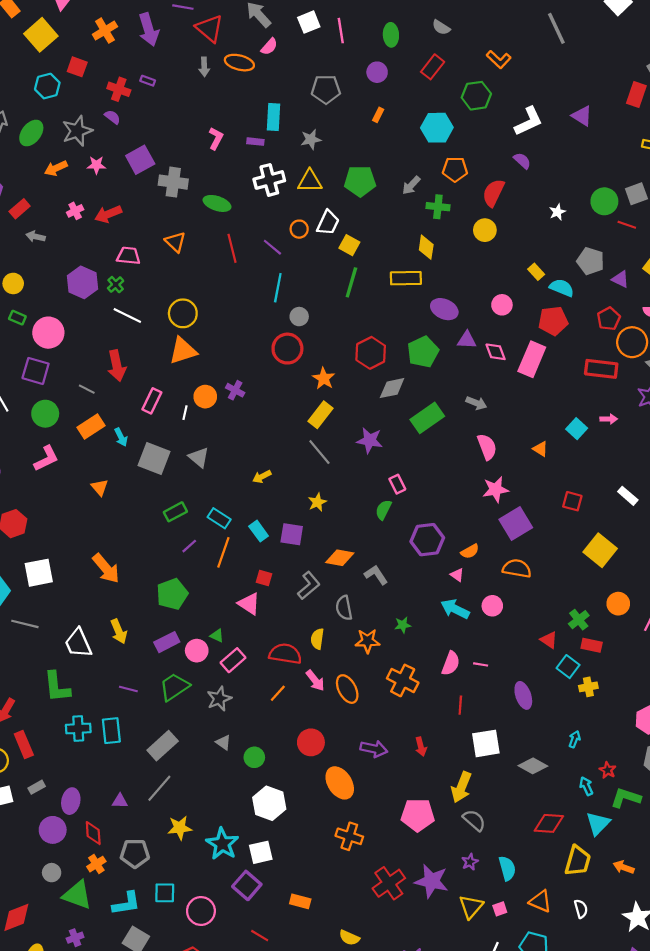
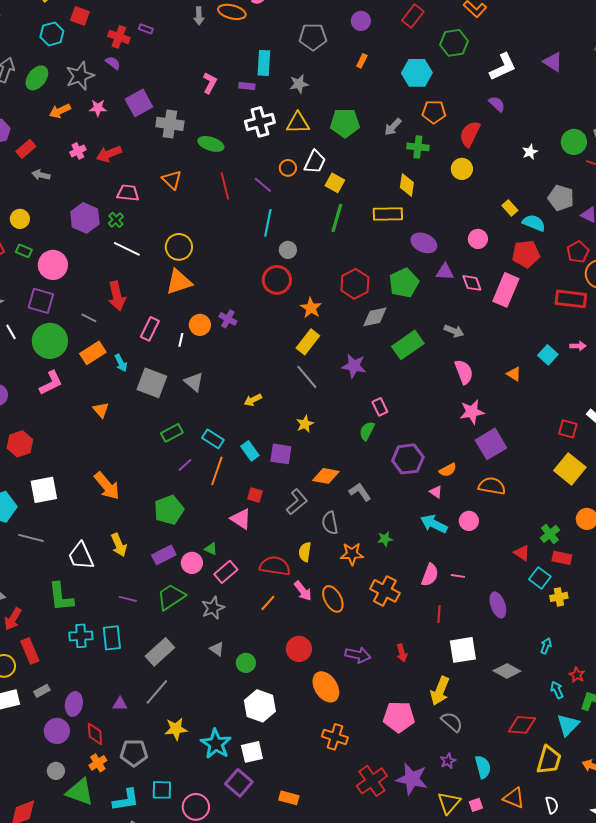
green circle: (45, 414) -> (50, 341), size x1.4
red square: (572, 501) -> (568, 429), moved

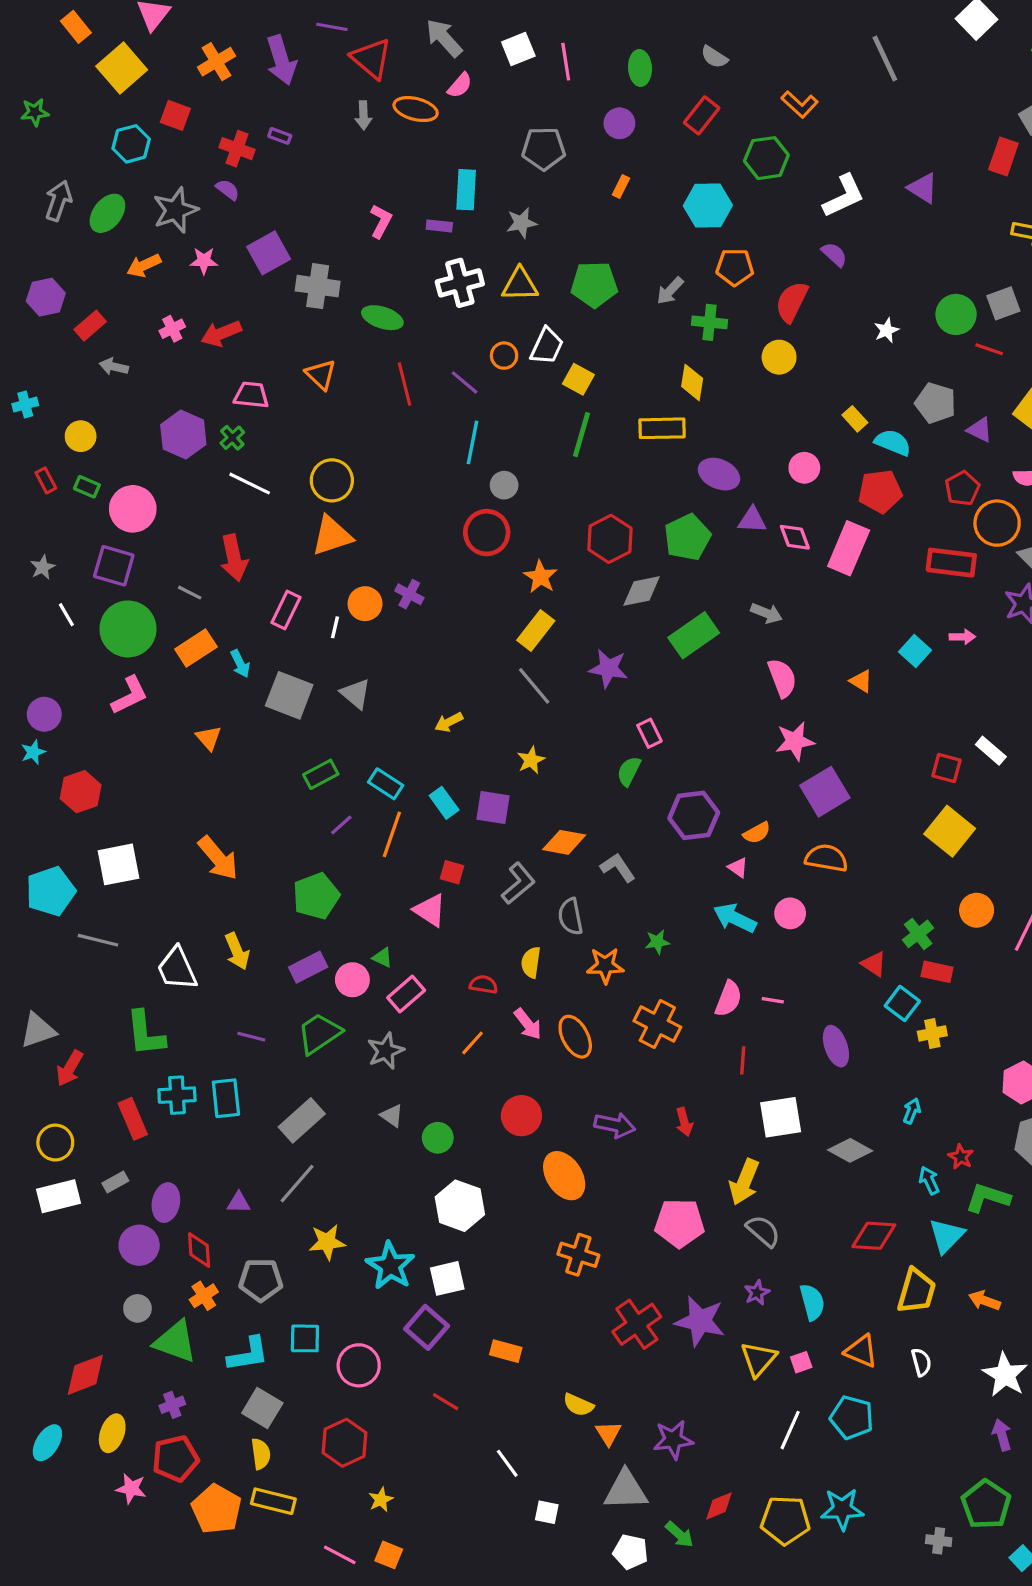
red semicircle: (275, 566) -> (484, 984), size x0.6
red rectangle: (30, 651) -> (133, 1119), moved

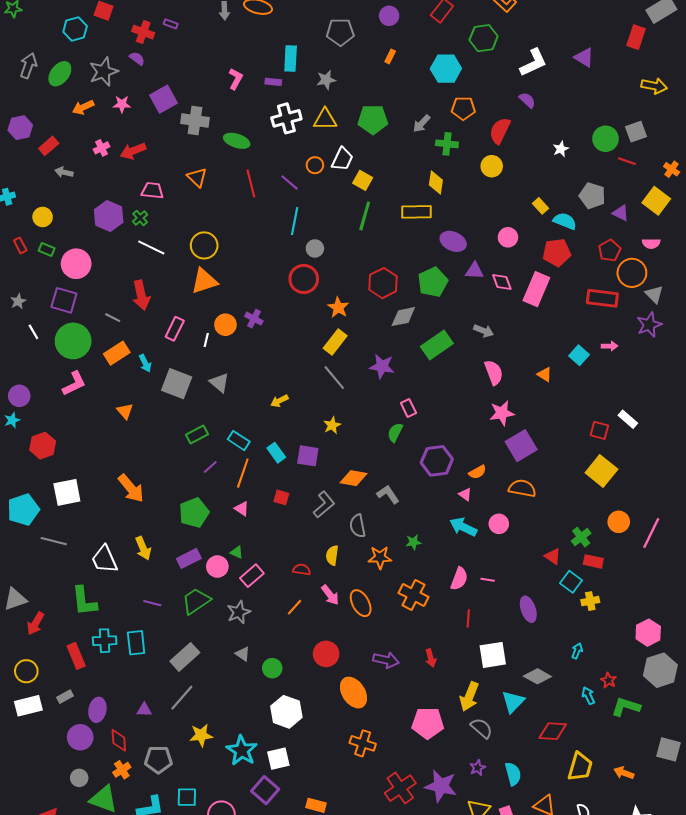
pink triangle: (430, 910) -> (242, 509), moved, size x0.7
cyan triangle: (947, 1236) -> (513, 702), moved

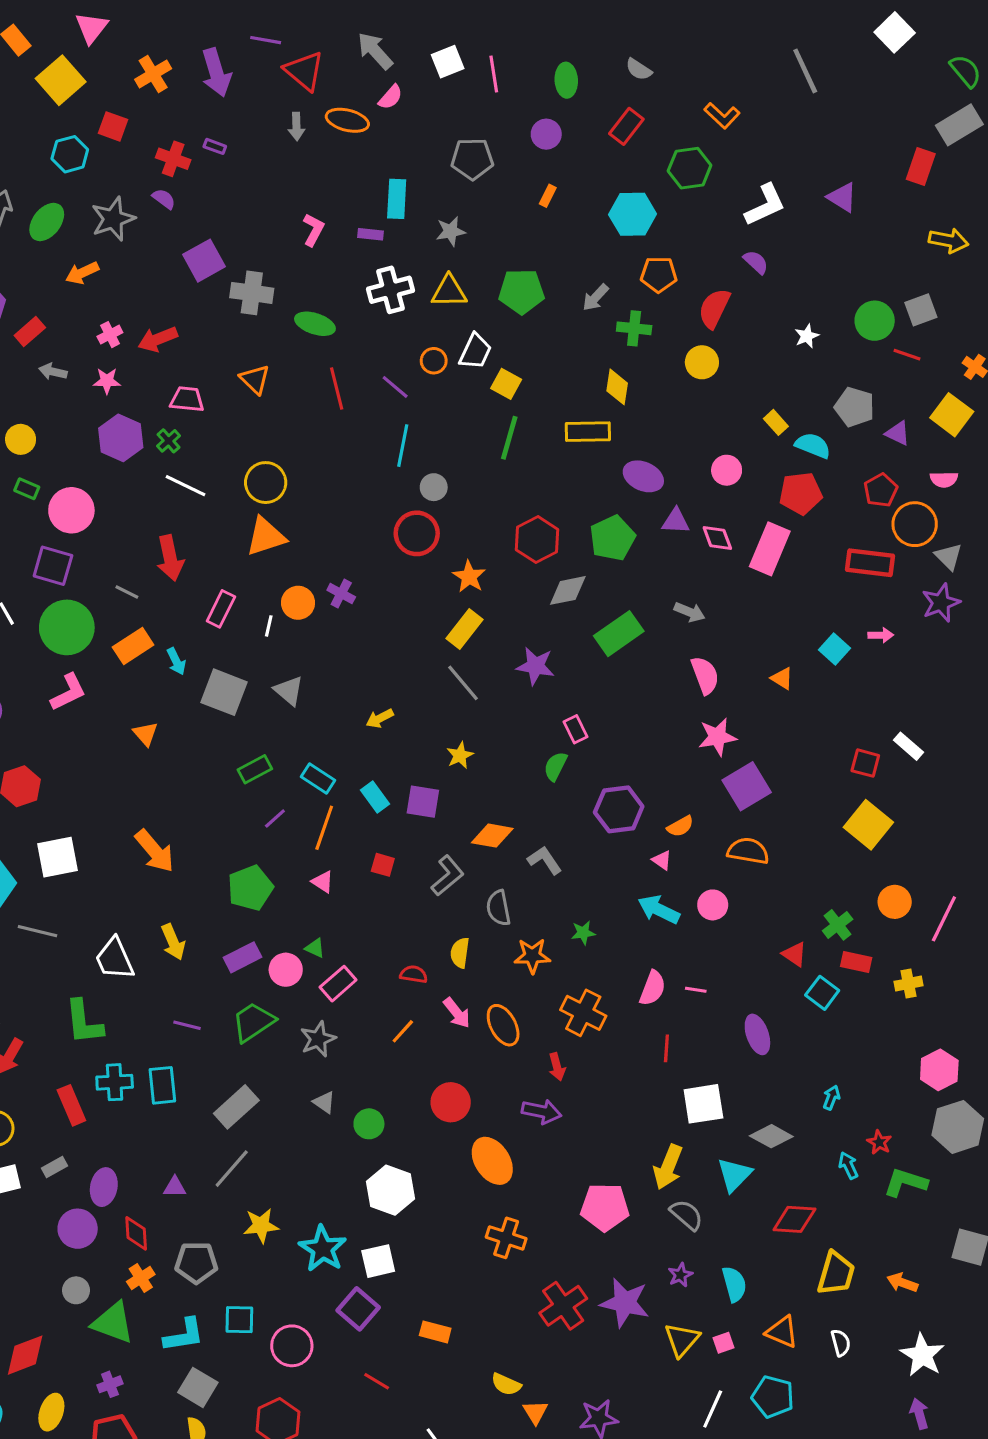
pink star: (122, 104) -> (107, 381), moved
yellow cross: (590, 601) -> (908, 984), moved
red arrow: (431, 658) -> (557, 1067), moved

